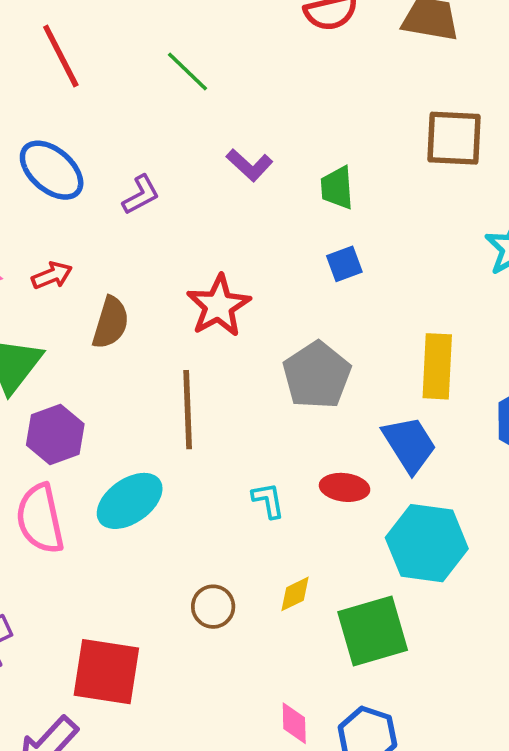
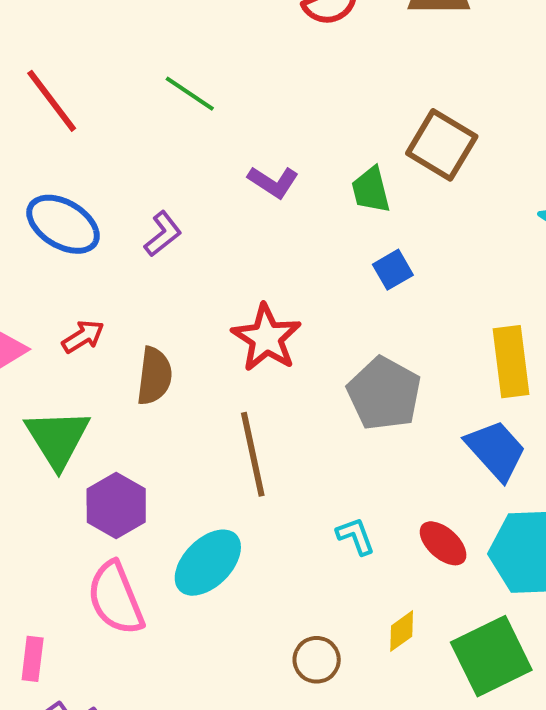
brown square: (454, 138) -> (442, 145), moved, turned 38
red ellipse: (345, 487) -> (443, 543), moved, turned 45

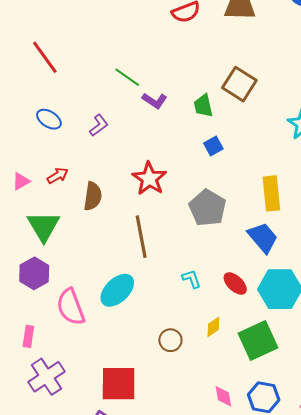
green line: (190, 94) -> (127, 77), moved
blue ellipse: (63, 224) -> (49, 119), size x0.7
purple hexagon: (116, 506) -> (34, 273), moved

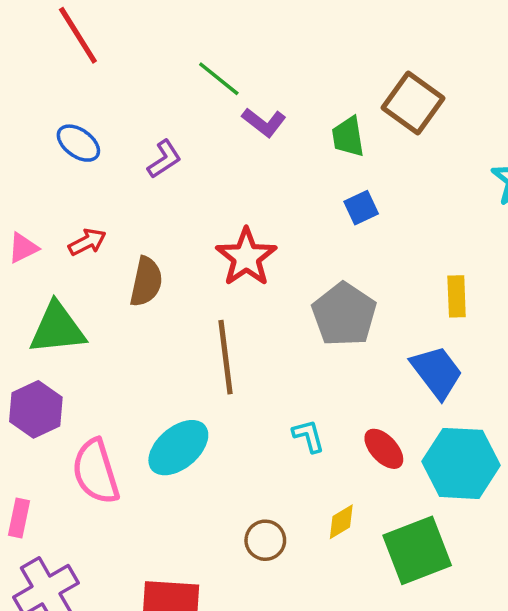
yellow rectangle: (271, 193) -> (457, 296), size x0.7
green triangle: (44, 226) -> (57, 328), turned 51

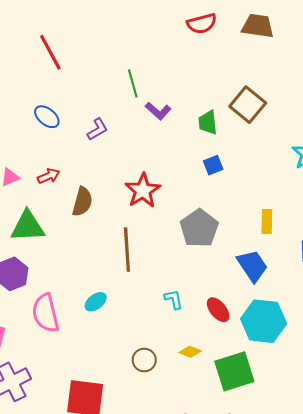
green line: (219, 79) -> (133, 83), turned 32
cyan ellipse: (178, 448) -> (96, 302), size x0.6
yellow diamond: (341, 522) -> (190, 352), turned 50

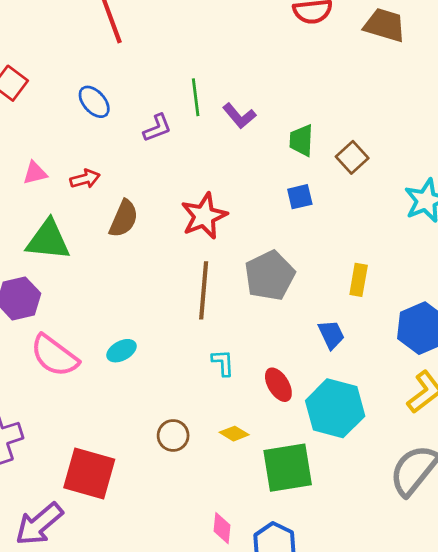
green line: (133, 83) -> (196, 97), moved
brown square: (248, 105) -> (352, 157), moved, size x0.7
brown line: (127, 249) -> (204, 290), moved
blue trapezoid: (252, 266) -> (331, 335), size x0.7
pink semicircle: (45, 313) -> (54, 356), turned -48

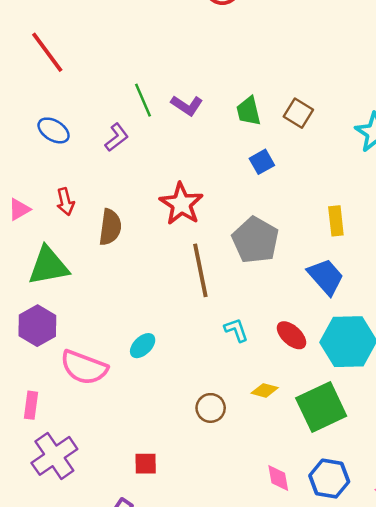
red arrow: (85, 179) -> (65, 202), turned 108
blue trapezoid: (331, 335) -> (326, 277), size x1.4
red square: (89, 473) -> (146, 464), size x0.5

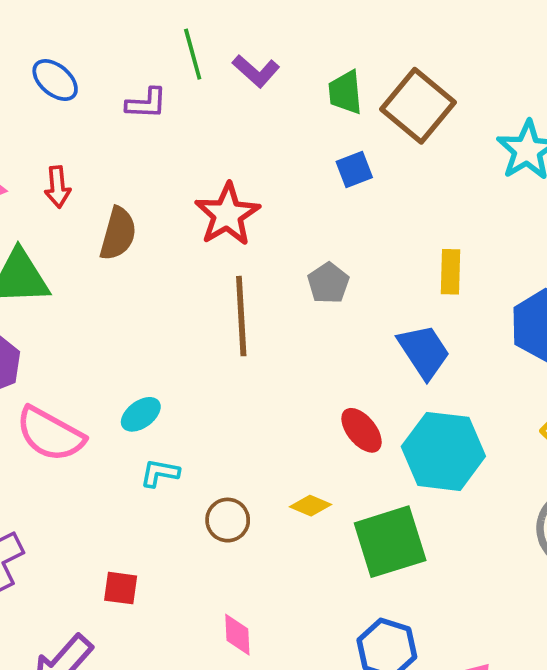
brown square: (298, 113) -> (418, 106), size x1.6
purple L-shape: (117, 137) -> (146, 103), turned 32
gray pentagon: (255, 240) -> (328, 283), size x0.6
cyan L-shape: (236, 330) -> (160, 473), moved, turned -68
pink diamond: (278, 478) -> (237, 635), moved

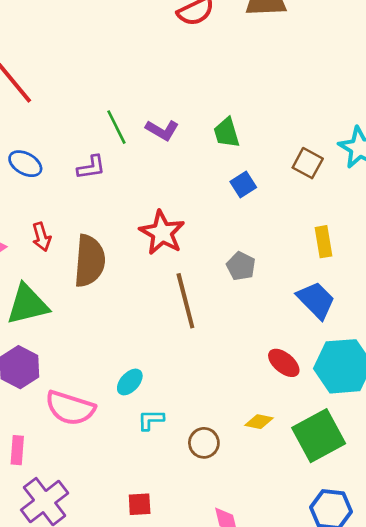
brown square: (418, 106) -> (308, 163), moved, size x0.6
brown semicircle: (118, 234) -> (90, 261), size x1.4

